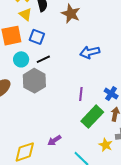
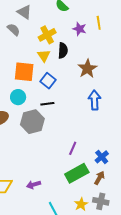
blue arrow: (90, 52) -> (95, 100), moved, turned 84
cyan circle: (21, 59) -> (18, 97), moved

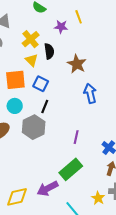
black line: (47, 104) -> (45, 107), turned -48
purple line: (73, 148) -> (76, 137), moved
green rectangle: (77, 173) -> (71, 169), moved
purple arrow: (34, 185) -> (48, 188), size x1.5

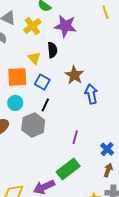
yellow line: (79, 17) -> (105, 12), moved
purple star: (61, 27) -> (65, 26), size x1.6
yellow cross: (31, 39) -> (32, 26), moved
brown star: (77, 64) -> (74, 75), moved

